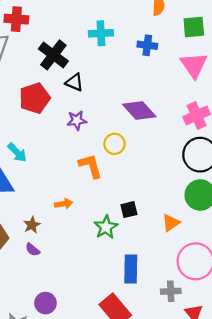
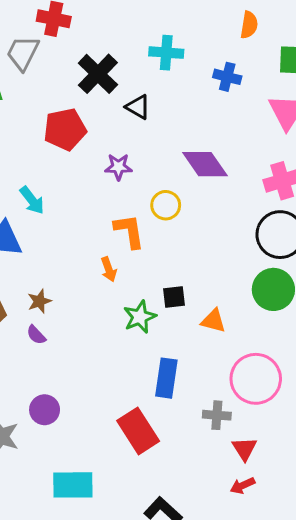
black triangle: (74, 82) -> (138, 107), moved
orange arrow: (64, 204) -> (109, 269), moved, turned 72
orange triangle: (171, 223) -> (213, 321), moved, turned 42

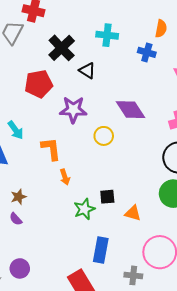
orange semicircle: (249, 25) -> (161, 29), moved
purple star: (118, 167) -> (73, 110), size x1.5
orange L-shape: (129, 231) -> (51, 149), moved

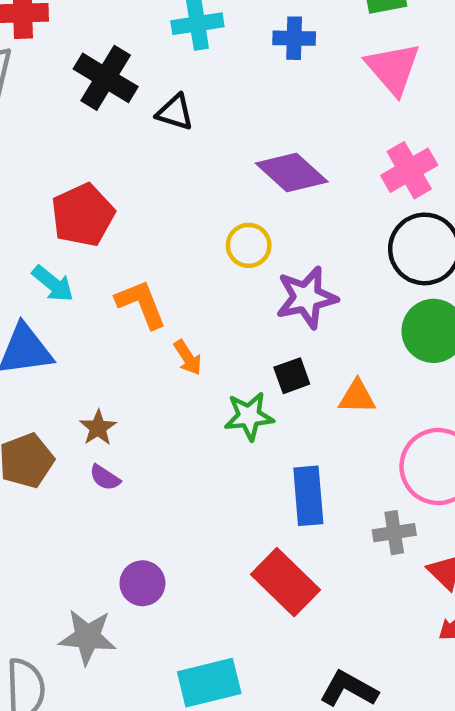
red pentagon: (39, 84) -> (83, 215), moved
purple star: (73, 110) -> (307, 297), moved
green star: (84, 209) -> (249, 416), turned 30

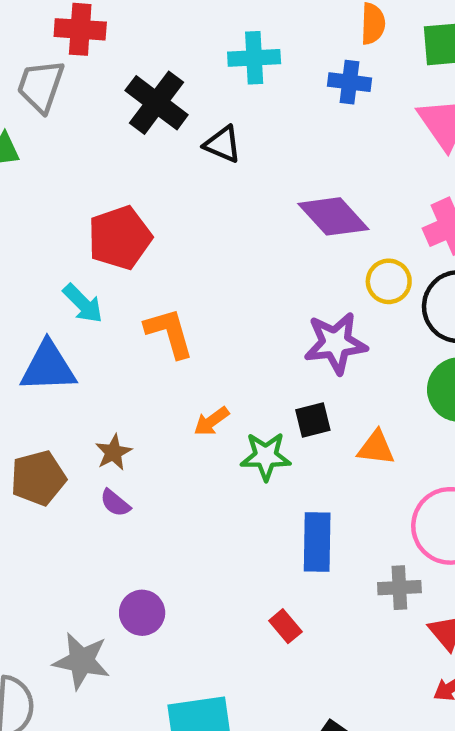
yellow circle: (249, 245) -> (389, 281), moved
orange arrow: (188, 358) -> (211, 421), moved, turned 81
red rectangle: (285, 582) -> (285, 626), size x0.5

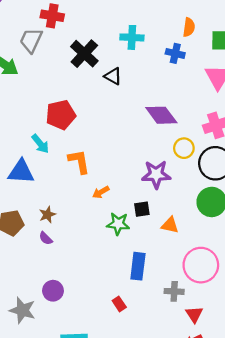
orange arrow: (211, 421) -> (101, 192), moved

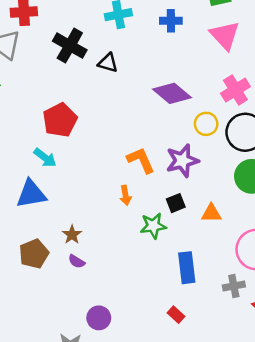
orange L-shape: (79, 162) -> (141, 160), moved
orange arrow: (101, 192) -> (125, 195), turned -56

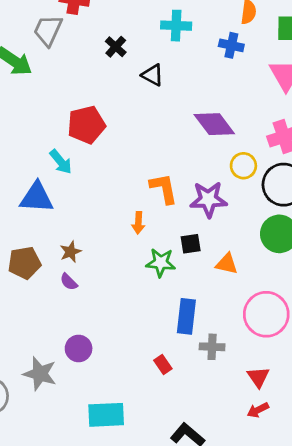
black cross: (70, 46) -> (116, 47), size x0.6
gray cross: (234, 286) -> (212, 347), moved

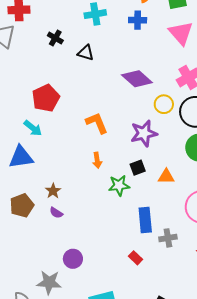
orange L-shape: (164, 188) -> (97, 123), moved

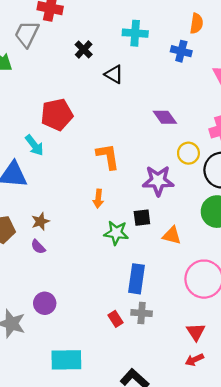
purple diamond: (137, 79) -> (165, 117), size x0.7
gray cross: (168, 238) -> (142, 313), moved

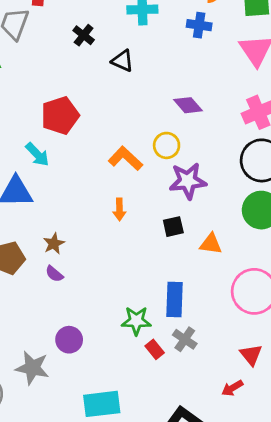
yellow circle: (188, 153) -> (167, 145), moved
orange L-shape: (108, 156) -> (125, 158), turned -32
green star: (116, 233) -> (136, 321), moved
gray cross: (142, 313) -> (185, 339), turned 36
red arrow: (194, 360) -> (232, 388), moved

